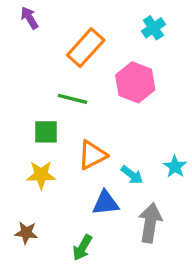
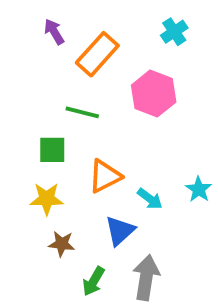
purple arrow: (29, 18) -> (54, 32), moved
blue triangle: (106, 203) -> (120, 231), turned -36
gray arrow: (150, 223) -> (146, 278), moved
brown star: (26, 233) -> (62, 244), moved

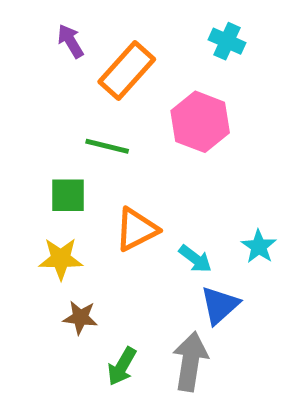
cyan cross: (174, 32) -> (227, 41), turned -32
blue triangle: (120, 231) -> (220, 305), moved

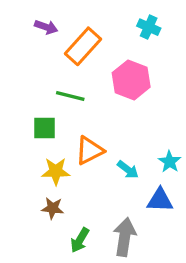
purple arrow: (71, 41) -> (46, 27), turned 140
yellow star: (61, 259) -> (56, 171), moved
blue triangle: (220, 305) -> (160, 200), moved, turned 44

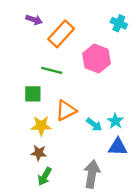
cyan cross: (149, 27) -> (119, 23), moved
cyan star: (170, 162) -> (115, 121), moved
green arrow: (80, 240) -> (45, 176), moved

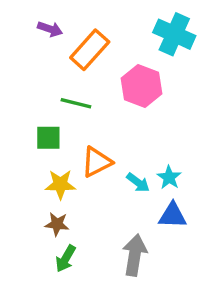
cyan cross: (119, 23) -> (174, 34), size x1.6

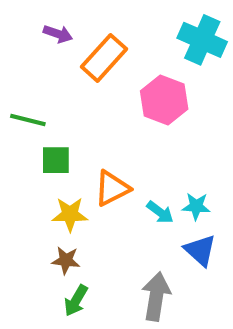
green line: (76, 103) -> (28, 120), moved
cyan star: (169, 177) -> (196, 206), turned -30
blue triangle: (173, 215) -> (200, 250), turned 40

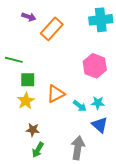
cyan cross: (202, 40) -> (101, 20), turned -30
pink hexagon: (164, 100) -> (95, 66), moved
yellow star: (70, 214) -> (26, 101), moved, turned -30

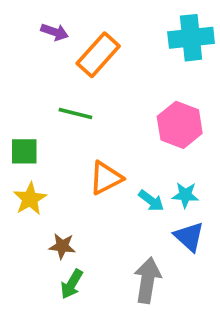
green line: (14, 60) -> (75, 113), moved
green square: (28, 80) -> (24, 151), moved
yellow star: (26, 101) -> (30, 199), moved

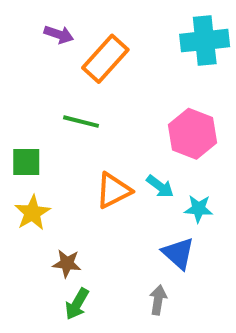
cyan arrow: (151, 201) -> (160, 186), moved
blue triangle: (189, 237) -> (178, 253), moved
gray arrow: (147, 280) -> (158, 300), size x0.6

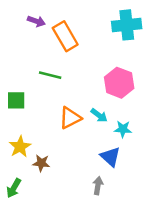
orange rectangle: (105, 59) -> (65, 36), turned -72
yellow star: (32, 213) -> (20, 147), moved
green arrow: (77, 304) -> (14, 188), moved

